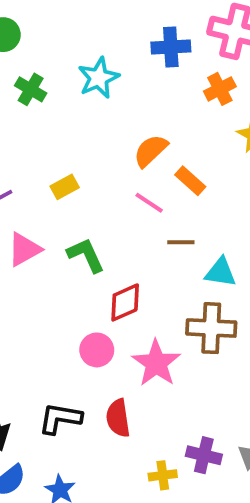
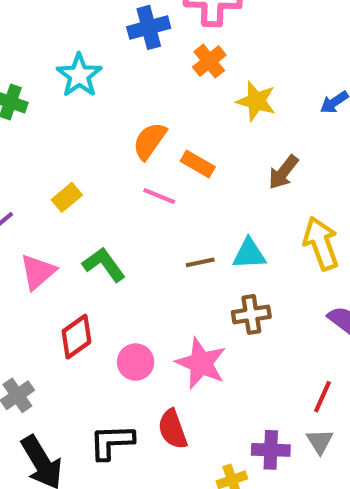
brown line: (181, 242) -> (200, 262), moved
red diamond: (125, 302) -> (76, 337), moved
brown cross: (211, 328) -> (251, 314), size x0.7

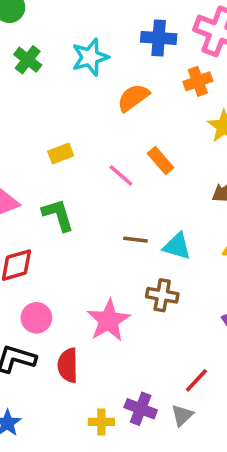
orange semicircle: (150, 141) -> (133, 98), moved
yellow rectangle: (67, 197) -> (61, 153), moved
pink circle: (136, 362) -> (36, 318), moved

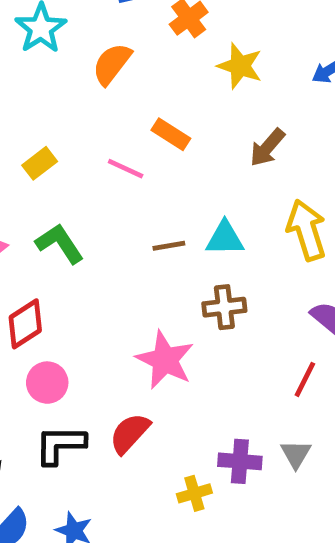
pink circle: (36, 318) -> (47, 383), moved
red semicircle: (68, 365) -> (130, 433), turned 60
red line: (196, 380) -> (305, 379), moved

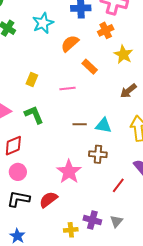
orange rectangle: (171, 134) -> (90, 67), moved
yellow rectangle: (40, 163) -> (32, 80), turned -40
pink line: (126, 169) -> (67, 88), turned -42
red line: (305, 379) -> (118, 185), moved

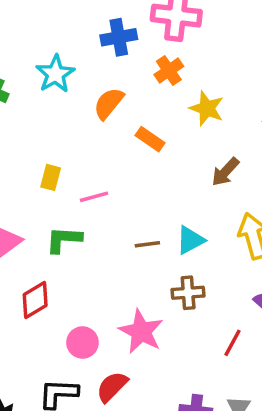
pink line: (67, 88) -> (94, 197), moved
green L-shape: (34, 115) -> (64, 239), turned -55
cyan triangle: (103, 125) -> (190, 240), turned -30
pink circle: (18, 172) -> (82, 342), moved

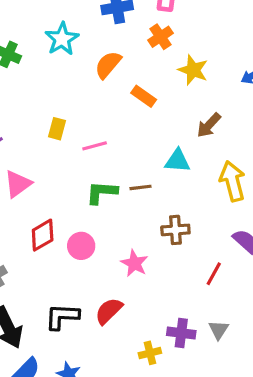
green L-shape: (64, 239) -> (102, 192), moved
cyan triangle: (190, 240) -> (177, 161), moved, turned 32
pink star: (141, 332) -> (134, 263), size x0.7
pink circle: (82, 342) -> (81, 246), moved

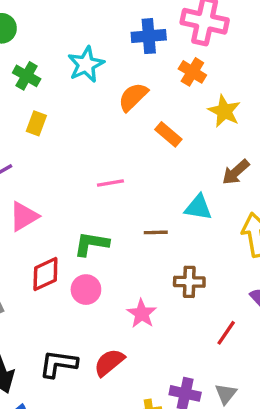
orange cross: (160, 37) -> (192, 72), turned -30
yellow rectangle: (57, 129) -> (36, 123), moved
green L-shape: (102, 192) -> (91, 244), moved

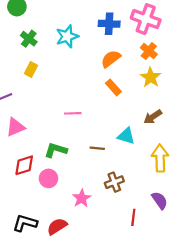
orange cross: (192, 72) -> (149, 51), moved
orange semicircle: (133, 97) -> (111, 59), moved
brown cross: (189, 282) -> (114, 182), turned -30
red line: (226, 333) -> (133, 217), turned -35

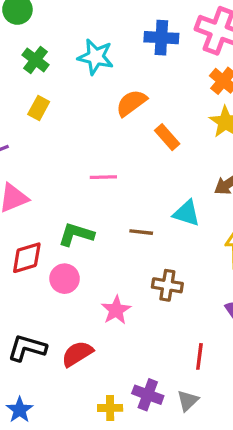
cyan star: (67, 36) -> (96, 57), turned 30
orange semicircle: (111, 59) -> (131, 103), moved
brown cross: (114, 182) -> (167, 285), turned 30
red line: (133, 217) -> (199, 356), moved

